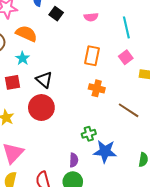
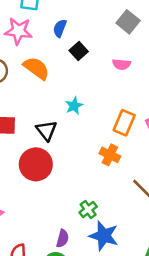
orange rectangle: (92, 56) -> (124, 123), moved
cyan star: (23, 58) -> (74, 106), moved
green cross: (89, 134) -> (88, 210), turned -32

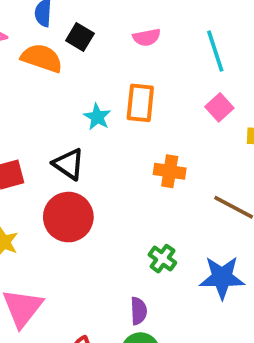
orange semicircle: (36, 68) -> (42, 58), moved
orange rectangle: (124, 123) -> (140, 103), moved
blue star: (104, 236) -> (222, 277), moved

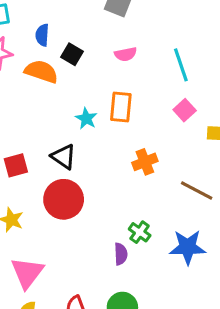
orange cross: (170, 171) -> (145, 162), turned -30
purple semicircle: (139, 311) -> (121, 254), moved

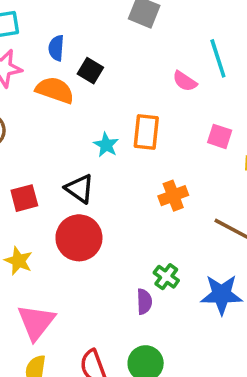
pink semicircle: (126, 54) -> (185, 81), moved, turned 45
cyan line: (181, 65) -> (218, 58), moved
pink square: (185, 110) -> (220, 136), turned -30

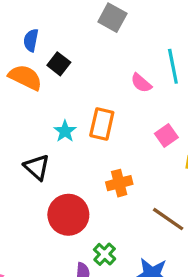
pink square: (220, 136) -> (166, 136), turned 30
red circle: (79, 238) -> (68, 215), moved

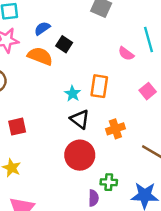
blue semicircle: (31, 40) -> (42, 28), turned 49
black triangle: (37, 167) -> (80, 119), moved
green cross: (105, 254) -> (109, 182), turned -35

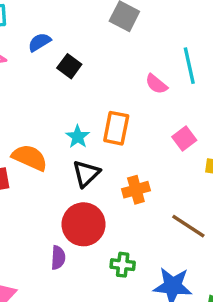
orange semicircle: (40, 56) -> (30, 158), moved
black triangle: (80, 119) -> (86, 174), turned 36
purple semicircle: (94, 198) -> (58, 258), moved

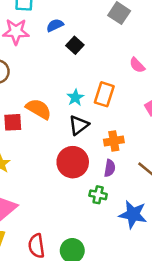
purple semicircle: (58, 258) -> (110, 168), moved

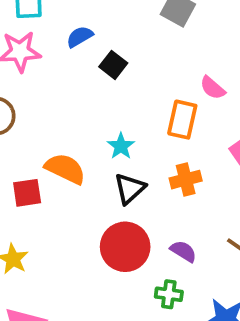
orange rectangle: (104, 94) -> (182, 120), moved
orange cross: (114, 141) -> (186, 180), moved
purple semicircle: (110, 168) -> (183, 251), turned -63

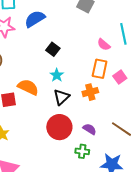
blue semicircle: (80, 37) -> (35, 19), size x1.5
black square: (113, 65) -> (53, 49), moved
orange rectangle: (182, 120) -> (100, 69), moved

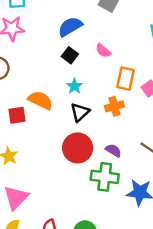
blue semicircle: (35, 19) -> (70, 27), moved
pink semicircle: (104, 45) -> (103, 51), moved
green cross: (82, 151) -> (105, 177), size x1.6

